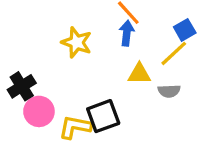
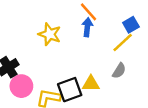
yellow triangle: (139, 74) -> (91, 84), moved
gray semicircle: (169, 91) -> (119, 71), turned -56

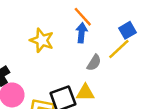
gray semicircle: (119, 71) -> (94, 63), moved

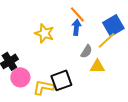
blue square: (128, 30) -> (113, 25), size x1.5
yellow triangle: (85, 92) -> (97, 66), moved

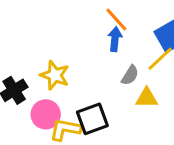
yellow star: (44, 33) -> (55, 75), moved
pink circle: (20, 77) -> (46, 114), moved

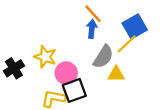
gray semicircle: (130, 75) -> (103, 57), size x1.5
pink circle: (46, 114) -> (66, 73), moved

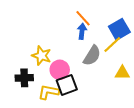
black cross: (14, 68) -> (24, 78), moved, turned 30
yellow triangle: (116, 74) -> (122, 73), moved

